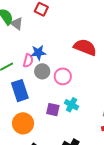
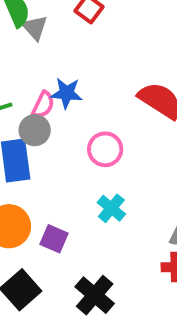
gray circle: (42, 71) -> (35, 130), moved
purple square: (53, 110) -> (54, 239), moved

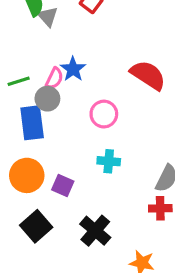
blue star: (66, 93) -> (73, 69), turned 30
cyan cross: (111, 208) -> (109, 161), turned -35

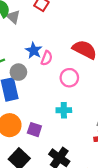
pink semicircle: (54, 78) -> (47, 58), moved
pink circle: (104, 114) -> (69, 78), moved

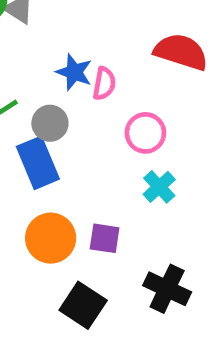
pink circle: (69, 78) -> (145, 133), moved
cyan cross: (64, 110) -> (159, 187), turned -32

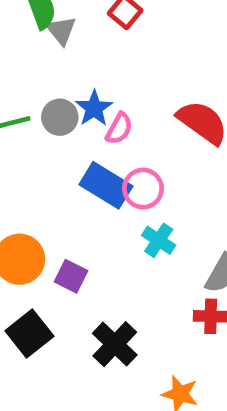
gray circle: (50, 123) -> (60, 117), moved
blue rectangle: (38, 163) -> (106, 185), moved, turned -54
cyan cross: (159, 187) -> (159, 240), moved, turned -32

